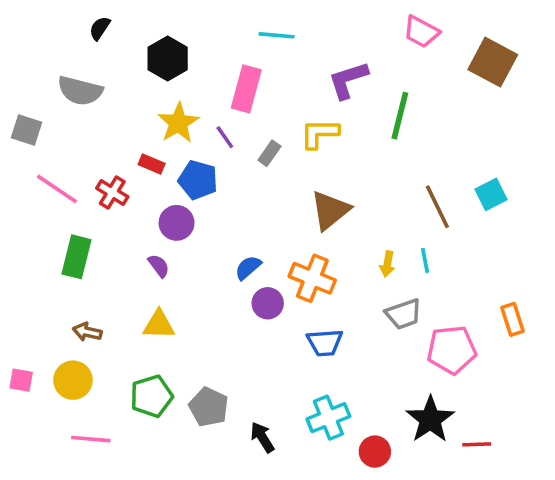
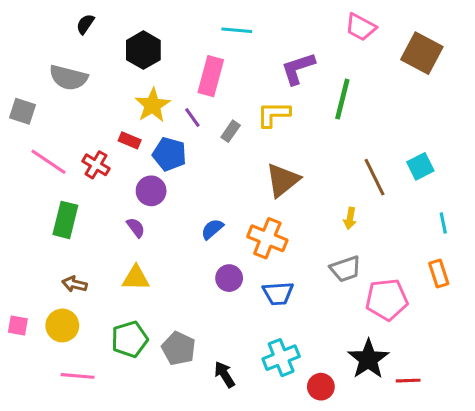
cyan line: (425, 260) -> (443, 223), moved
yellow arrow: (387, 264) -> (350, 218), moved
purple circle: (268, 303) -> (229, 278), moved

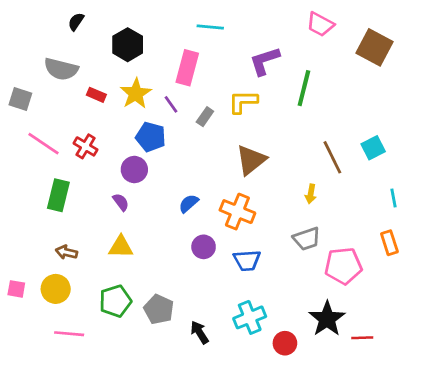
red rectangle: (130, 140) -> (96, 95), moved

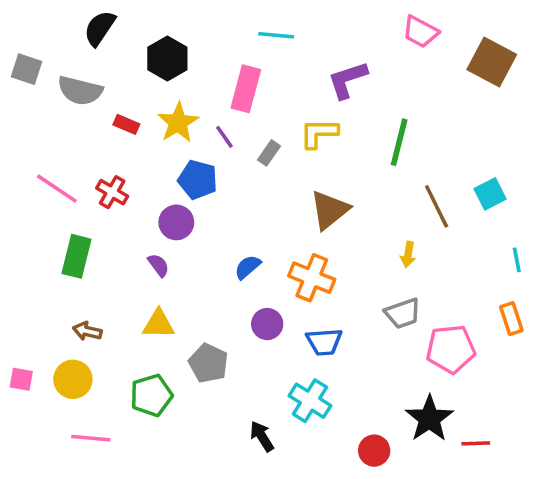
black semicircle: (76, 22) -> (100, 28), size x1.5
green line: (304, 88) -> (399, 142), moved
gray square: (20, 99) -> (27, 69), moved
gray pentagon: (159, 309) -> (208, 363), moved
cyan cross: (250, 317) -> (310, 401), moved, turned -36

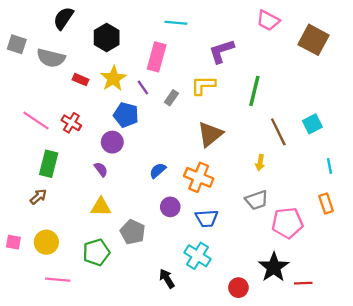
brown arrow: (87, 331) -> (38, 197), moved, turned 126

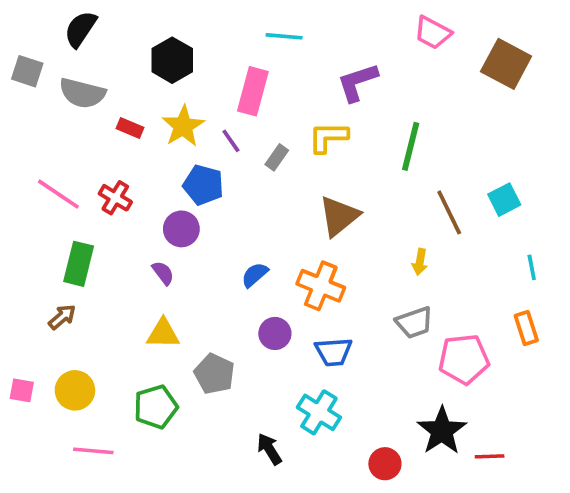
black semicircle: (63, 18) -> (80, 29), moved

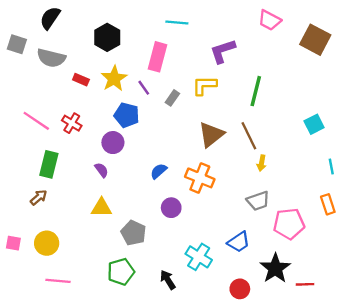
brown line: (449, 212) -> (249, 136), moved
blue trapezoid: (334, 352) -> (239, 242), moved, turned -30
green pentagon: (156, 407) -> (121, 272), moved

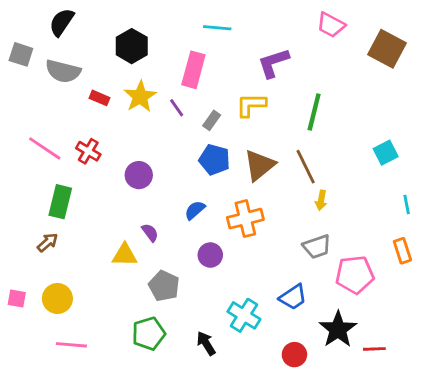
blue pentagon: (127, 115) -> (214, 160), moved
purple semicircle: (101, 170) -> (150, 233), moved
orange cross: (200, 178) -> (245, 219), turned -36

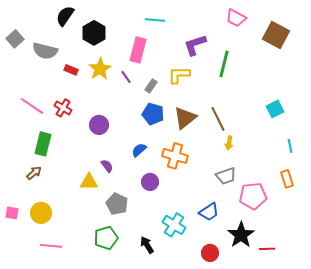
black semicircle: (62, 22) -> (65, 16), moved
gray square: (21, 54) -> (15, 39), turned 30
green line: (314, 112) -> (224, 64), moved
orange cross: (245, 219) -> (175, 156), turned 30

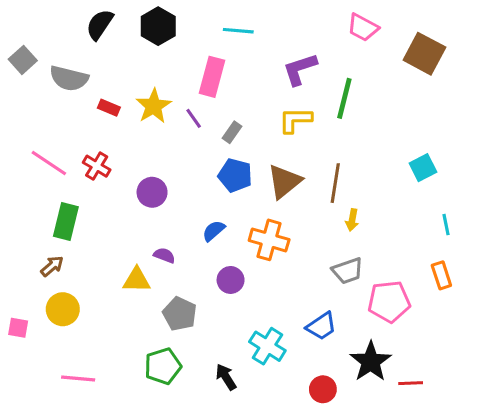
black hexagon: (94, 33) -> (158, 26), moved
yellow L-shape: (179, 75) -> (295, 120), moved
brown line: (218, 119) -> (335, 183), turned 35
purple semicircle: (107, 166) -> (164, 255), turned -32
yellow circle: (41, 213) -> (63, 309), moved

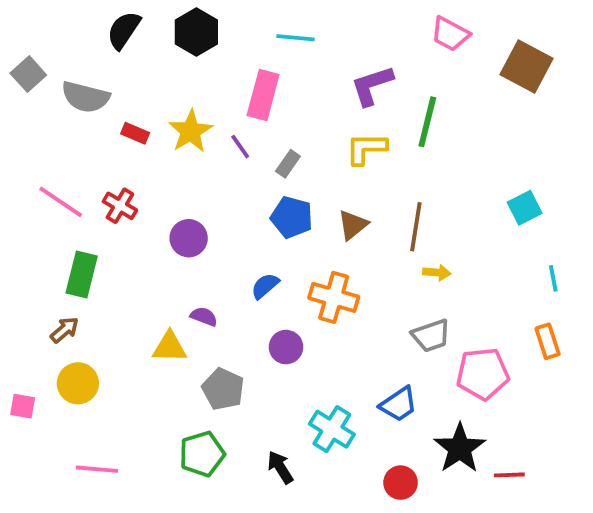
brown triangle: (284, 181) -> (353, 225), size x0.7
yellow arrow: (352, 220) -> (437, 273), turned -95

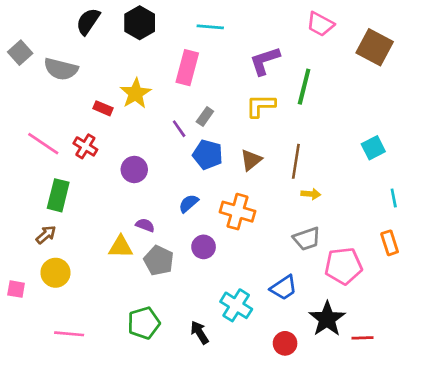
red rectangle: (135, 133) -> (103, 108), moved
purple line: (240, 147) -> (179, 129), moved
gray pentagon: (223, 389) -> (159, 260), moved

